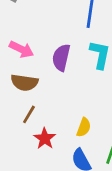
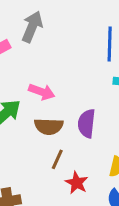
purple semicircle: (61, 58) -> (87, 123), moved

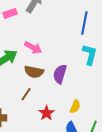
brown line: (57, 159) -> (26, 94), moved

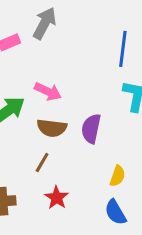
red star: (46, 113) -> (57, 198), moved

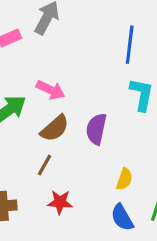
brown semicircle: (52, 128) -> (55, 128), turned -48
red star: (57, 198) -> (60, 202), turned -30

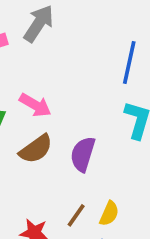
brown line: (45, 165) -> (76, 215), moved

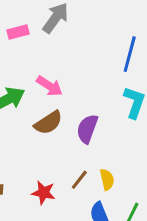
yellow semicircle: (109, 214) -> (107, 180), turned -40

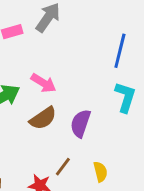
brown line: (79, 180) -> (63, 167), moved

